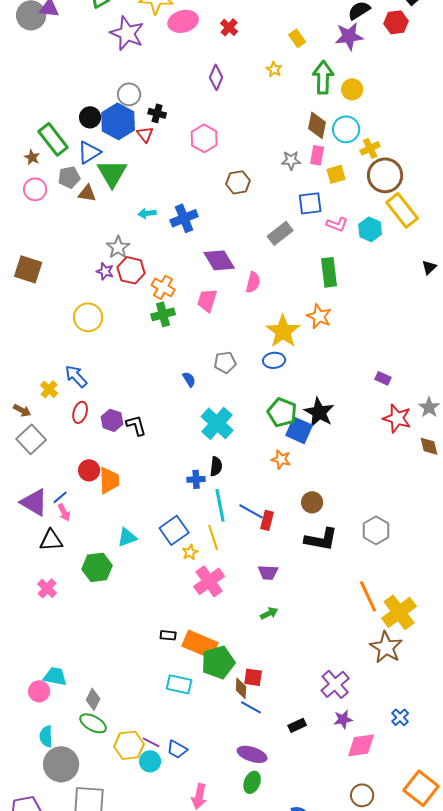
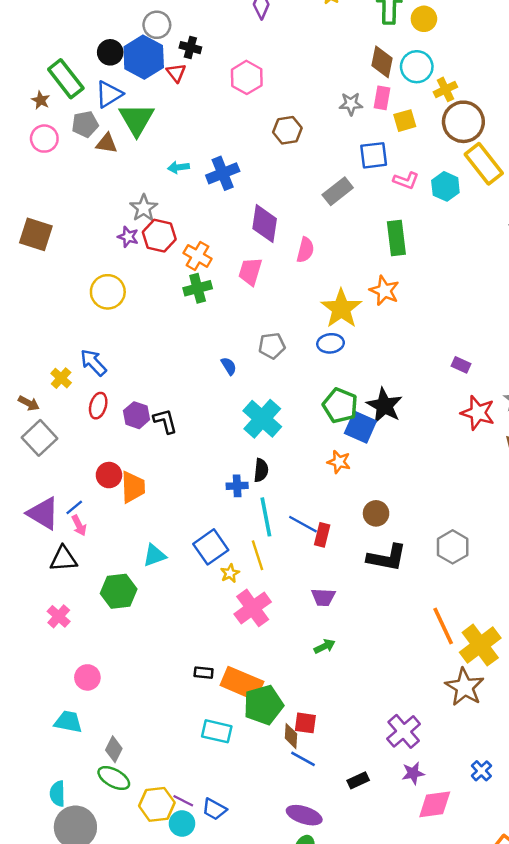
purple diamond: (219, 260) -> (265, 224), turned 40
pink circle: (39, 691) -> (87, 677), moved

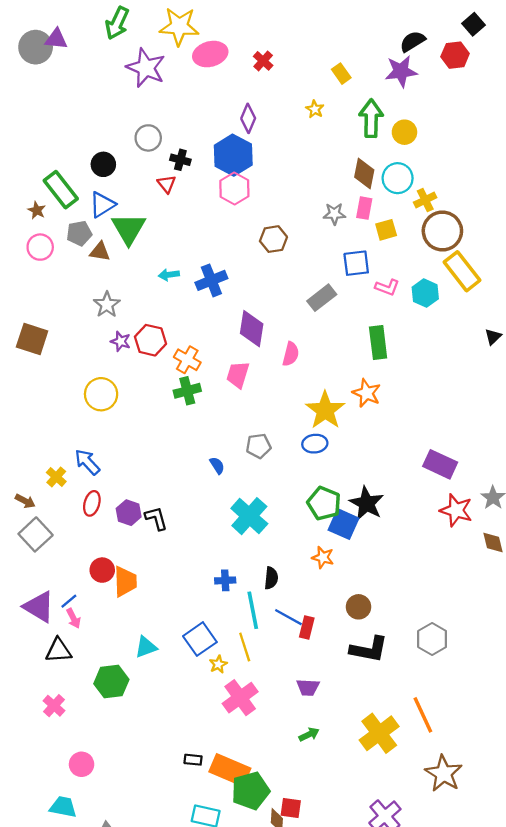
blue hexagon: (144, 57) -> (233, 155), moved
gray star: (144, 208) -> (107, 305), moved
purple rectangle: (461, 365) -> (440, 464), size x1.8
black semicircle: (261, 470) -> (271, 578), moved
yellow cross: (480, 645) -> (379, 733), moved

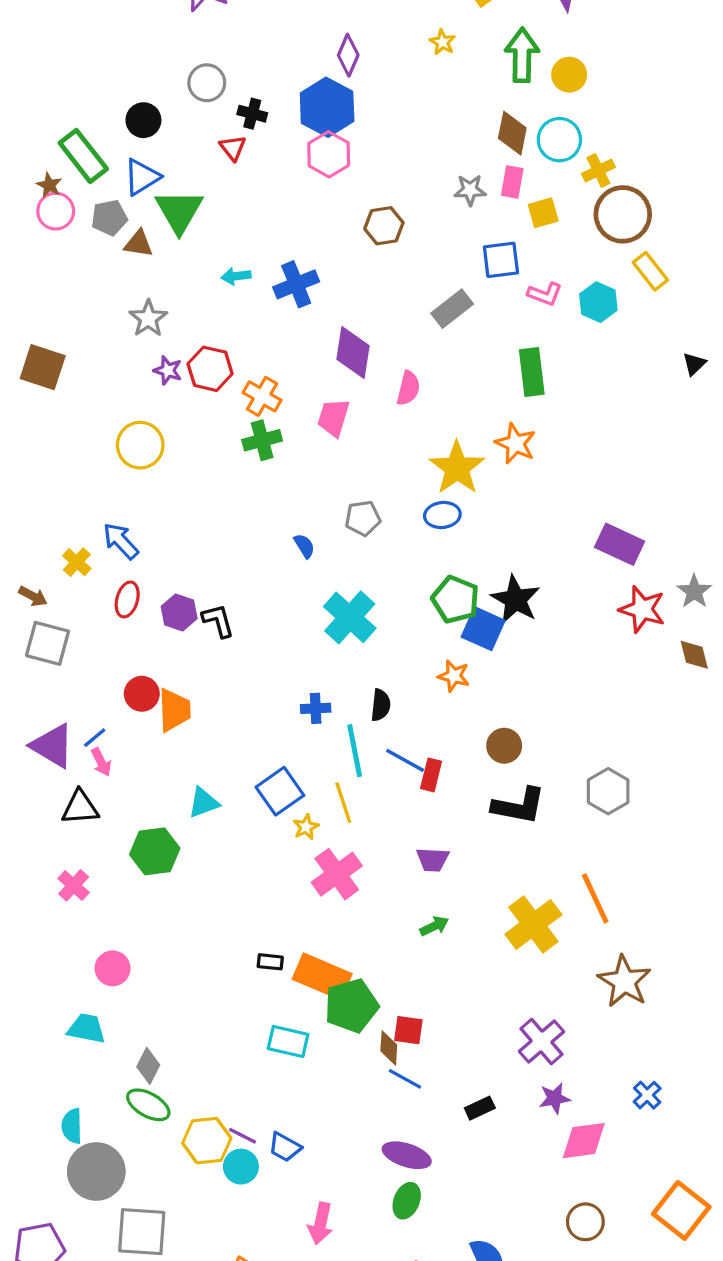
pink circle: (40, 247) -> (56, 211), moved
yellow rectangle: (462, 271) -> (650, 271), size x0.7
gray square: (36, 534) -> (48, 643), turned -32

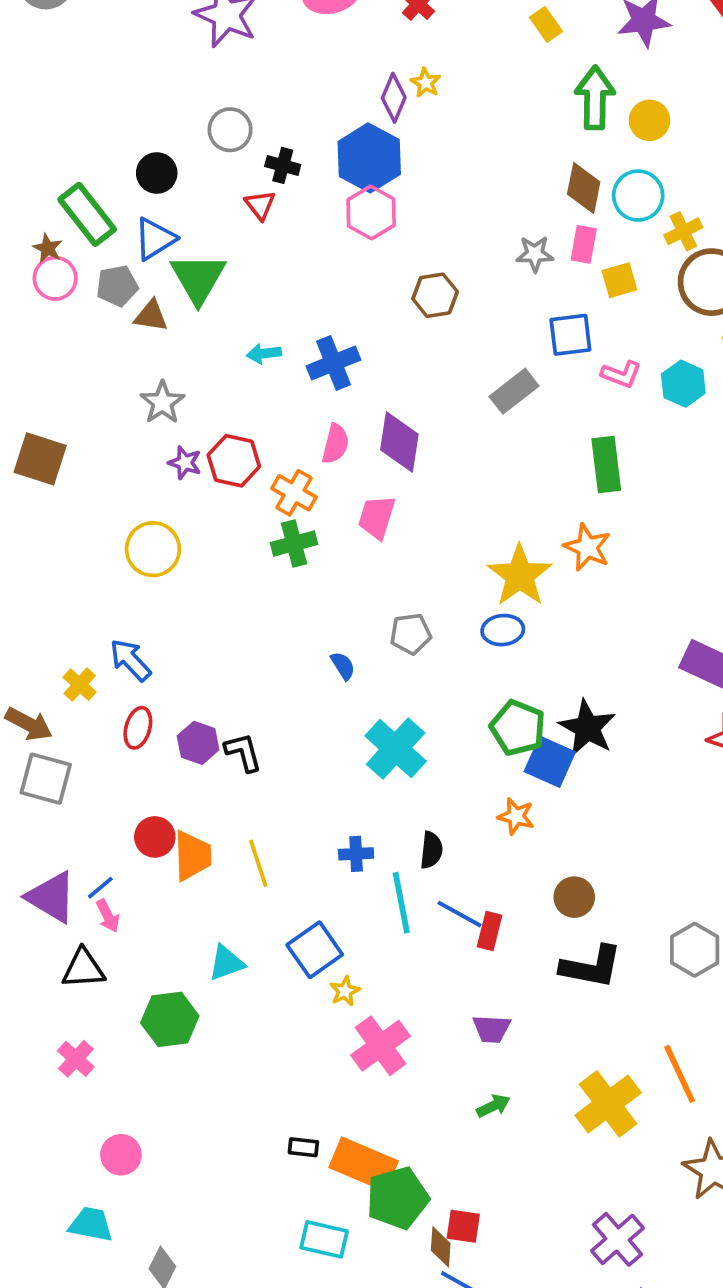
yellow star: (442, 42) -> (426, 83), moved
pink semicircle: (408, 388) -> (335, 444), moved
brown arrow: (33, 596) -> (29, 724), size x1.4
yellow line: (343, 803) -> (258, 863), moved

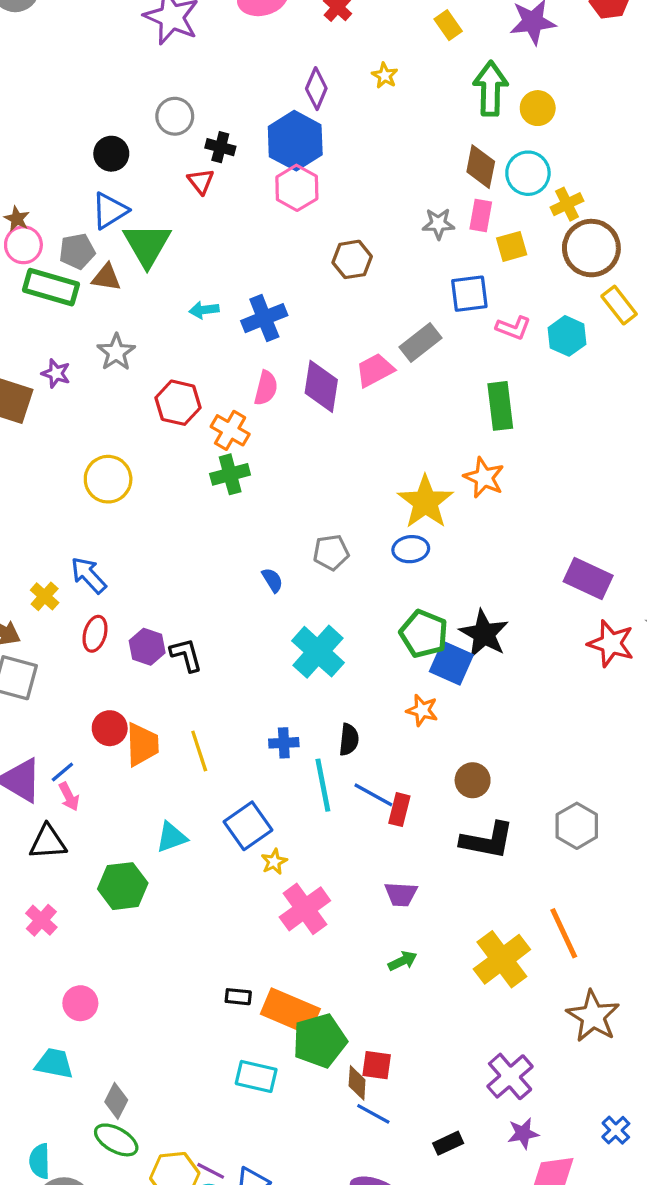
yellow star: (426, 83) -> (385, 76), moved
green rectangle: (87, 214) -> (51, 287), moved, turned -36
purple star: (185, 463) -> (56, 373), moved
pink trapezoid: (377, 517) -> (375, 370), moved, turned 45

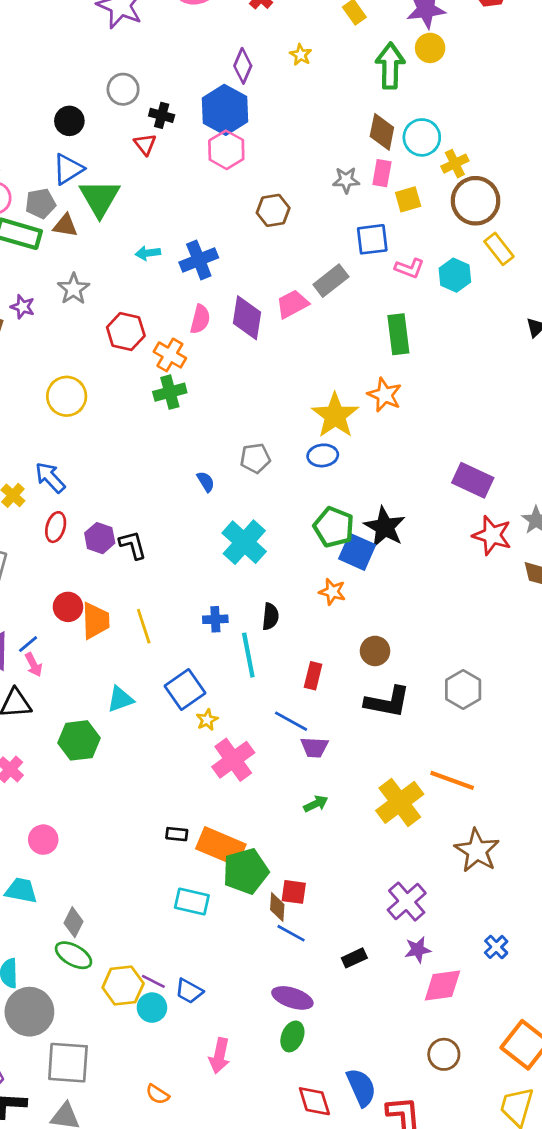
yellow circle: (538, 108) -> (430, 48), moved
blue line: (373, 795) -> (291, 721), moved
orange line: (564, 933) -> (452, 780), turned -45

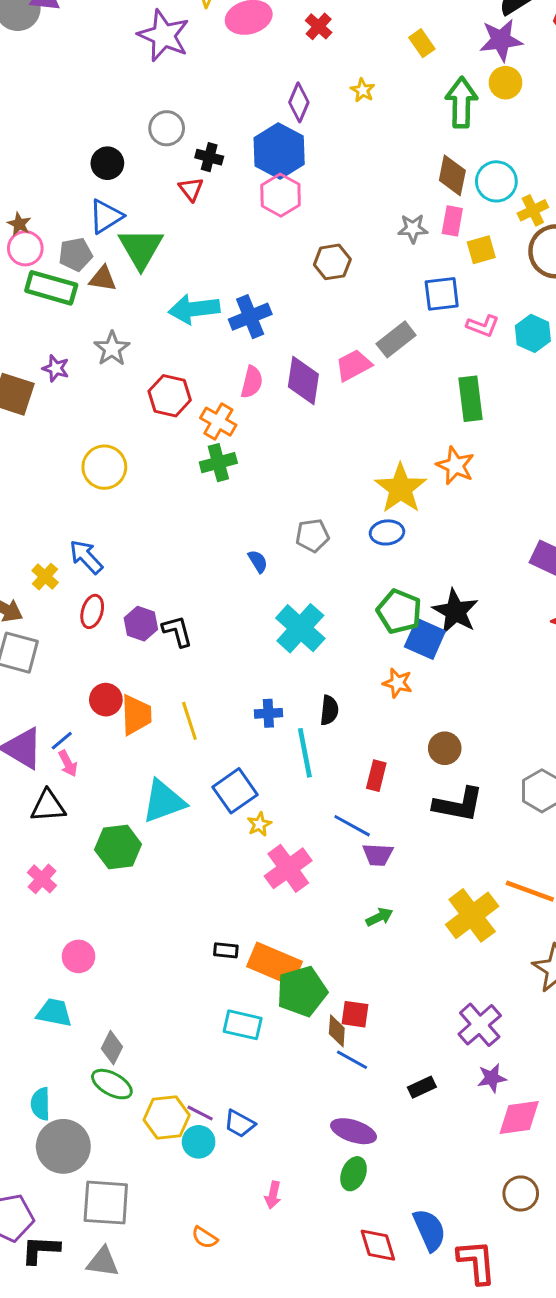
cyan arrow: (148, 253) -> (194, 309), size x1.8
cyan triangle: (120, 699) -> (164, 801), size x1.5
pink arrow: (219, 1056) -> (273, 1195), size x0.7

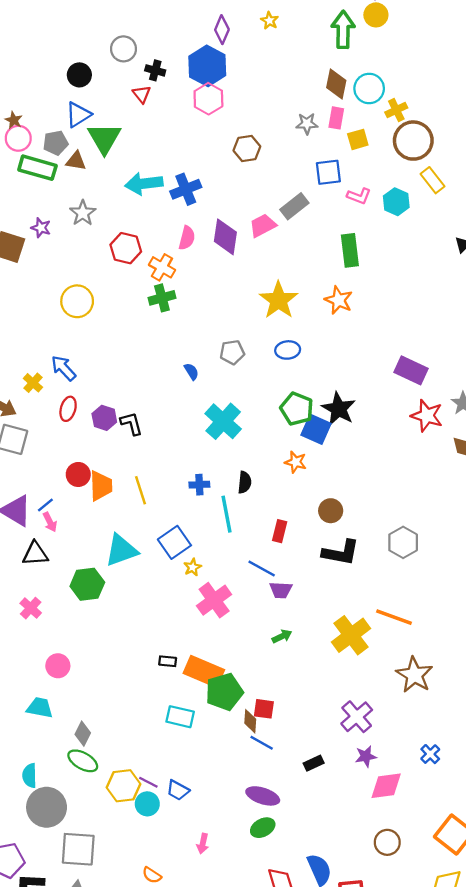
yellow star: (401, 488) -> (279, 300), moved
green ellipse: (354, 1174) -> (263, 828), turned 40

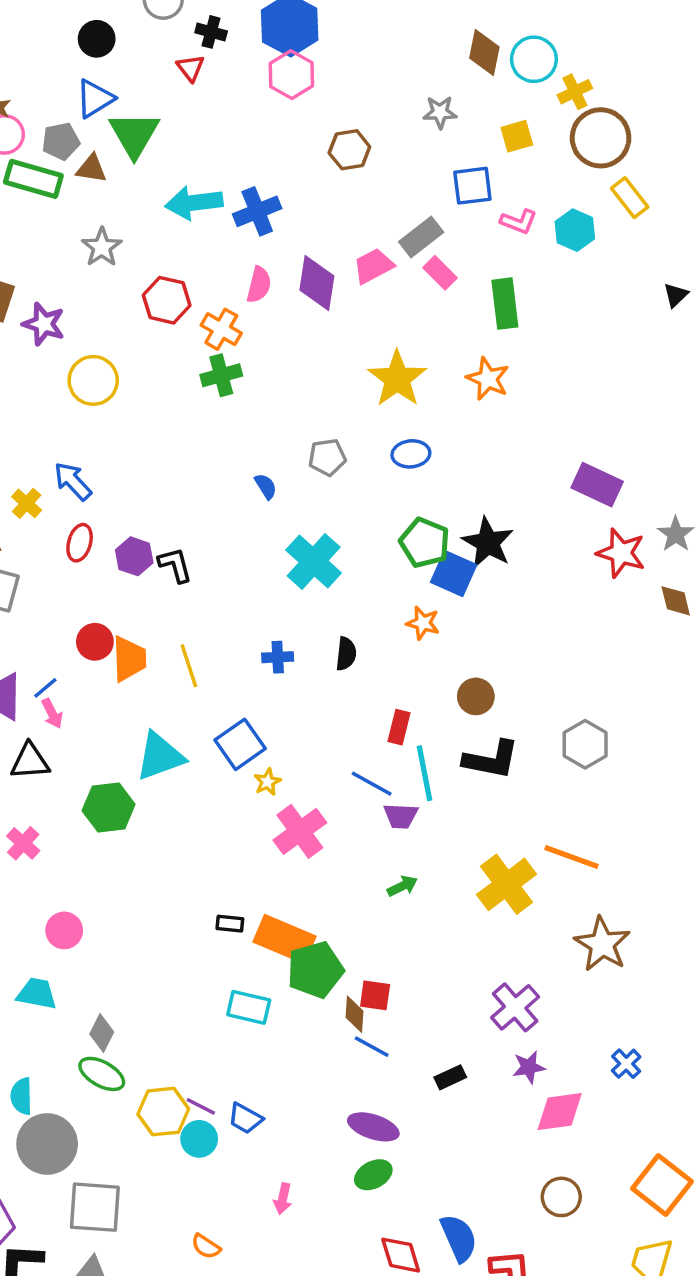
pink rectangle: (336, 118) -> (440, 273), moved, turned -55
purple star: (41, 228) -> (44, 324), moved, size x1.4
cyan line: (227, 514) -> (425, 773), moved

